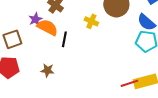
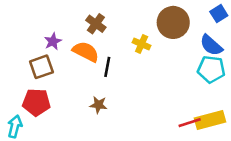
purple star: (35, 19) -> (53, 41), moved
brown star: (47, 70) -> (98, 105), moved

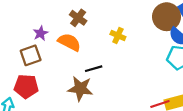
brown circle: (173, 22) -> (167, 17), moved
black line: (107, 67) -> (94, 69), moved, turned 63
brown star: (98, 105) -> (80, 89), size x1.6

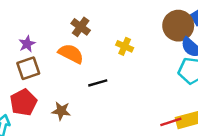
purple star: (41, 33) -> (27, 44), moved
red pentagon: (26, 86) -> (23, 102), turned -30
brown star: (80, 89) -> (61, 111), moved, size x0.7

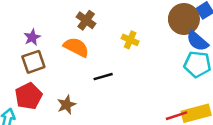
brown star: (61, 111) -> (66, 105), turned -30

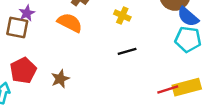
brown square: (33, 62) -> (17, 27), moved, turned 30
black line: (103, 77) -> (127, 51), moved

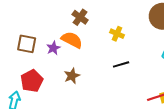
purple star: (27, 13) -> (53, 48), moved
brown star: (60, 79) -> (72, 76), moved

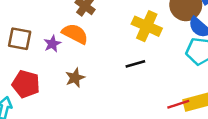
yellow cross: (117, 34) -> (147, 26), moved, size x1.6
red pentagon: (32, 81) -> (26, 84), turned -30

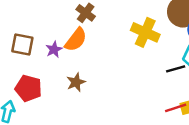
orange semicircle: (75, 34) -> (76, 40), turned 100
black line: (135, 64) -> (176, 69), moved

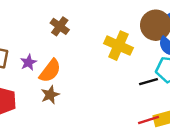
orange semicircle: (76, 40) -> (50, 71), moved

